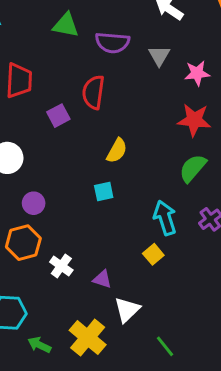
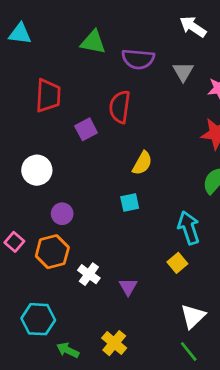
purple triangle: (102, 279) -> (128, 287), turned 42
white triangle: (127, 310) -> (193, 316), moved
yellow cross: (88, 338) -> (114, 343), size x0.7

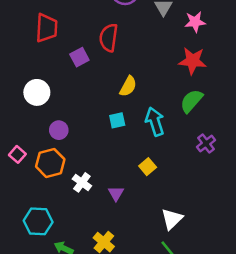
cyan arrow: (189, 228) -> (155, 122), moved
yellow square: (177, 263) -> (148, 167), moved

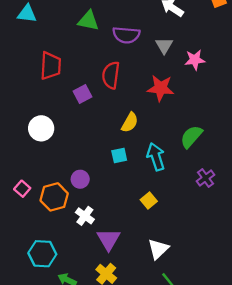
red star: (193, 61) -> (161, 88), moved
purple circle: (59, 130) -> (80, 179), moved
purple triangle: (116, 193) -> (109, 240), moved, size x1.5
white triangle: (172, 219) -> (158, 249), moved

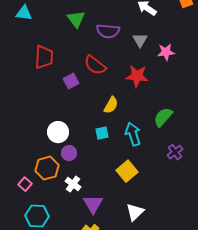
green triangle: (88, 21) -> (76, 19), turned 42
red semicircle: (111, 75) -> (95, 65), turned -60
white circle: (41, 128) -> (58, 132), moved
pink square: (22, 189) -> (25, 184), moved
yellow square: (149, 200) -> (127, 171), size x1.5

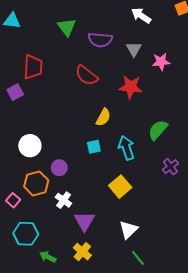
purple square: (71, 81) -> (15, 92), moved
white circle: (58, 132) -> (30, 146), moved

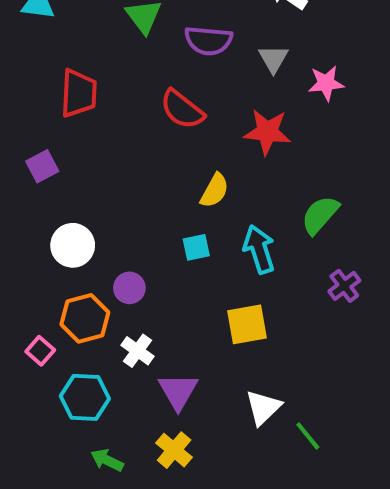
purple square: (15, 92) -> (42, 166), moved
yellow square: (120, 187) -> (247, 324), turned 30
cyan hexagon: (26, 234) -> (85, 397), moved
green line: (138, 258) -> (308, 436), moved

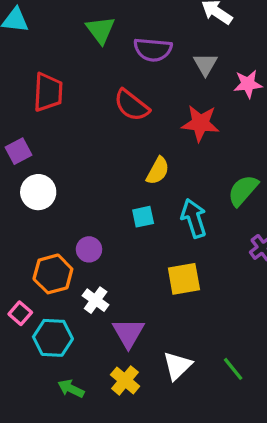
white circle: (73, 245) -> (38, 192), moved
pink square: (40, 351) -> (20, 313), moved
white triangle: (263, 408) -> (177, 366), moved

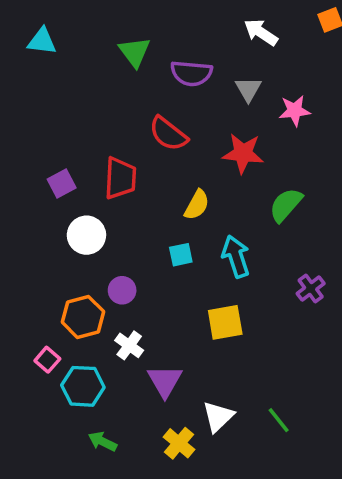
red trapezoid: (48, 92) -> (120, 178), moved
purple square: (19, 151) -> (62, 184), moved
green semicircle: (243, 190) -> (286, 205), moved
white circle: (38, 192) -> (86, 235), moved
yellow cross: (125, 380) -> (179, 443), moved

